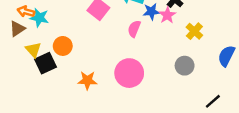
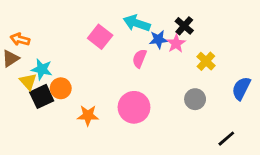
cyan star: (39, 18) -> (42, 69), moved
orange circle: (63, 46) -> (61, 88), moved

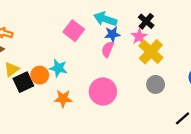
blue star: (158, 39) -> (112, 34), moved
yellow cross: (206, 61) -> (151, 52), moved, size x1.5
cyan star: (42, 69) -> (58, 68), moved
yellow triangle: (28, 82) -> (12, 69), turned 35

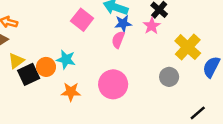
yellow cross: (151, 52) -> (188, 47), moved

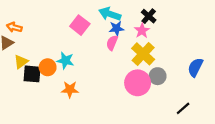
yellow cross: (188, 47) -> (143, 54), moved
black square: (29, 74) -> (32, 74), turned 30
pink circle: (113, 84) -> (138, 83), moved

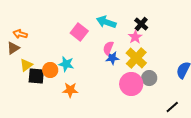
blue star: (116, 28) -> (112, 58), moved

